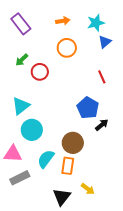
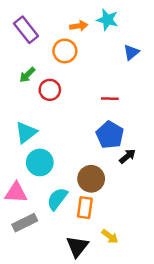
cyan star: (96, 23) -> (107, 20), moved, turned 30
orange circle: (67, 48) -> (65, 51), moved
red line: (102, 77) -> (110, 99), moved, turned -64

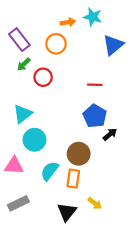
purple rectangle: (26, 30) -> (19, 40), moved
blue triangle: (131, 52) -> (113, 45), size x1.5
gray rectangle: (25, 223) -> (18, 203), moved

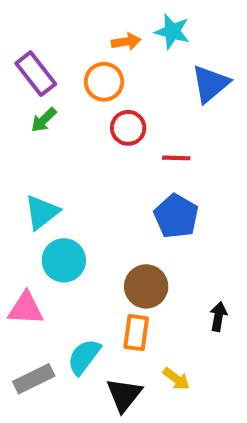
red circle: (43, 77) -> (128, 128), moved
black arrow: (110, 134) -> (218, 317), moved, turned -40
cyan semicircle: (50, 171) -> (84, 357), moved

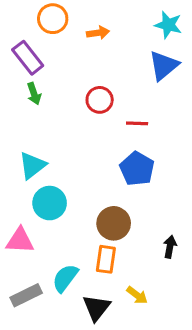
cyan star: (172, 32) -> (168, 25), moved
orange circle: (104, 82) -> (53, 19), moved
green arrow: (44, 120) -> (34, 94), turned -65

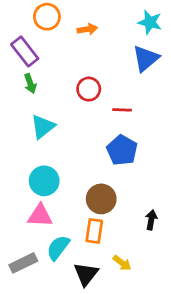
cyan triangle: (32, 166) -> (43, 127), moved
pink triangle: (20, 241) -> (40, 216), moved

